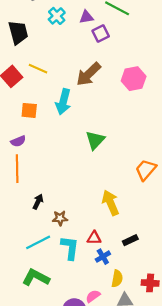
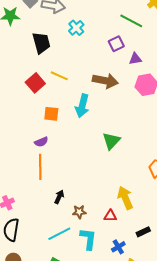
purple triangle: (86, 17) -> (135, 59), moved
brown arrow: (89, 74) -> (105, 81), turned -125
red triangle: (94, 238) -> (110, 216), moved

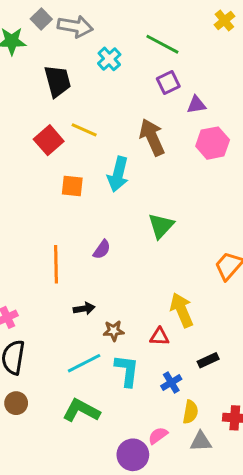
green line: (131, 21) -> (162, 44), moved
brown arrow: (105, 81) -> (152, 137), turned -125
purple semicircle: (41, 142) -> (102, 249), moved, turned -32
black arrow: (59, 197) -> (84, 309), turned 56

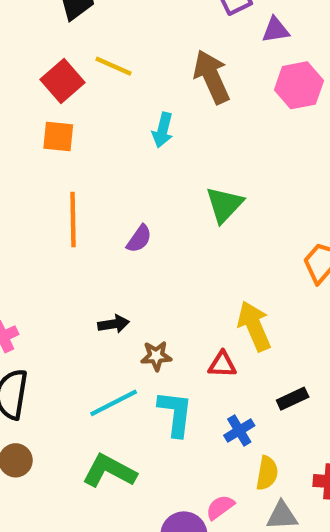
cyan arrow: (118, 174) -> (163, 130), size x0.7
orange square: (72, 186) -> (58, 136), moved
orange line: (56, 264) -> (73, 220), moved

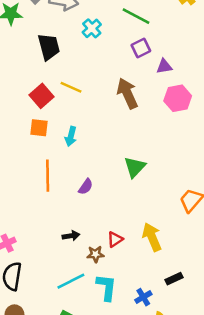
cyan arrow: (163, 130) -> (71, 136), moved
red triangle: (222, 364) -> (115, 239), moved, turned -35

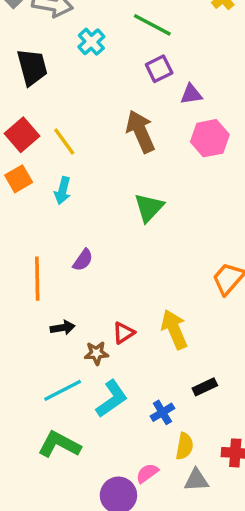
yellow line: (71, 87) -> (64, 142), moved, turned 30
orange square: (39, 128) -> (19, 179), turned -36
green triangle: (135, 167) -> (149, 208), moved
orange line: (48, 176) -> (37, 279), moved
cyan L-shape: (107, 287) -> (112, 399), turned 48

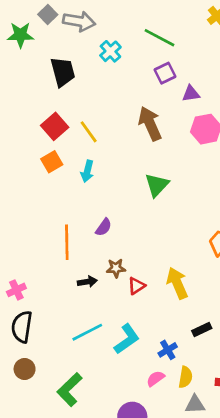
brown star: (96, 353) -> (116, 268), moved
green L-shape: (59, 444) -> (70, 389), moved, turned -72
pink semicircle: (147, 473) -> (155, 379), moved

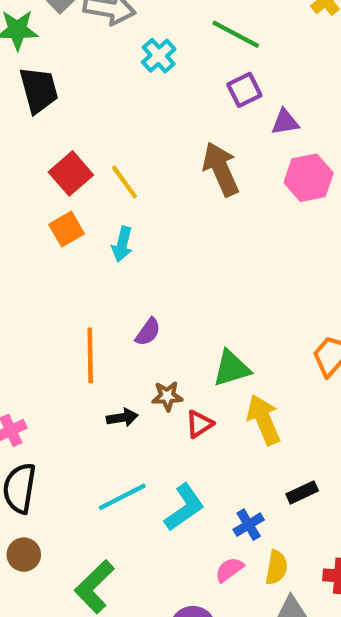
black trapezoid: (63, 72) -> (39, 90), moved
green triangle: (157, 185) -> (231, 368), moved, turned 30

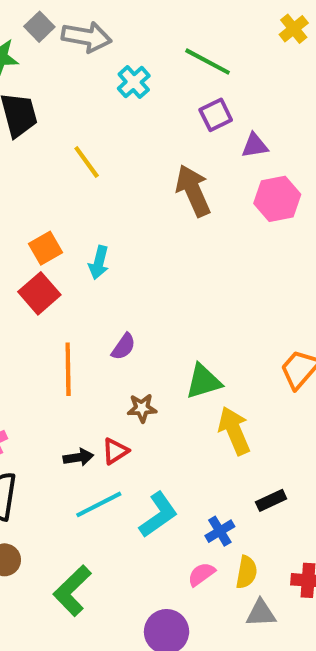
red square: (71, 173) -> (39, 293), moved
yellow line: (124, 182) -> (87, 162), moved
black arrow: (122, 418) -> (78, 457), moved
red triangle: (199, 424) -> (115, 451), moved

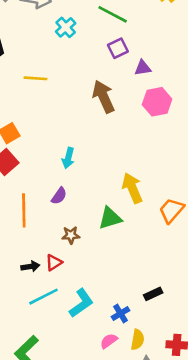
yellow line: (87, 162) -> (36, 78), turned -50
cyan arrow: (99, 262) -> (68, 158), moved
yellow arrow: (234, 431) -> (132, 188), moved

